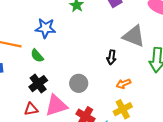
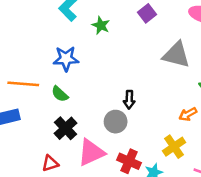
black arrow: (111, 57) -> (129, 100), moved
orange arrow: (123, 84) -> (188, 114), moved
red triangle: (31, 109) -> (50, 163), moved

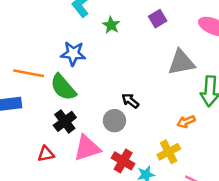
gray triangle: (176, 55) -> (181, 62), turned -32
green semicircle: (60, 94) -> (63, 87), size x1.6
black arrow: (129, 100) -> (130, 101), turned 120

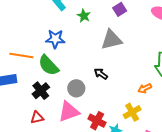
gray triangle: (181, 62) -> (111, 40), moved
black cross: (65, 121) -> (41, 91), moved
gray circle: (114, 121) -> (76, 88), moved

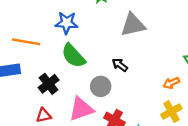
green semicircle: (48, 65) -> (73, 56), moved
gray circle: (76, 88) -> (101, 86), moved
yellow cross: (132, 112) -> (171, 112), moved

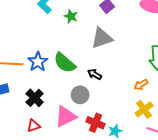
blue star: (67, 23) -> (38, 62), moved, turned -30
green semicircle: (73, 56) -> (65, 63), moved

